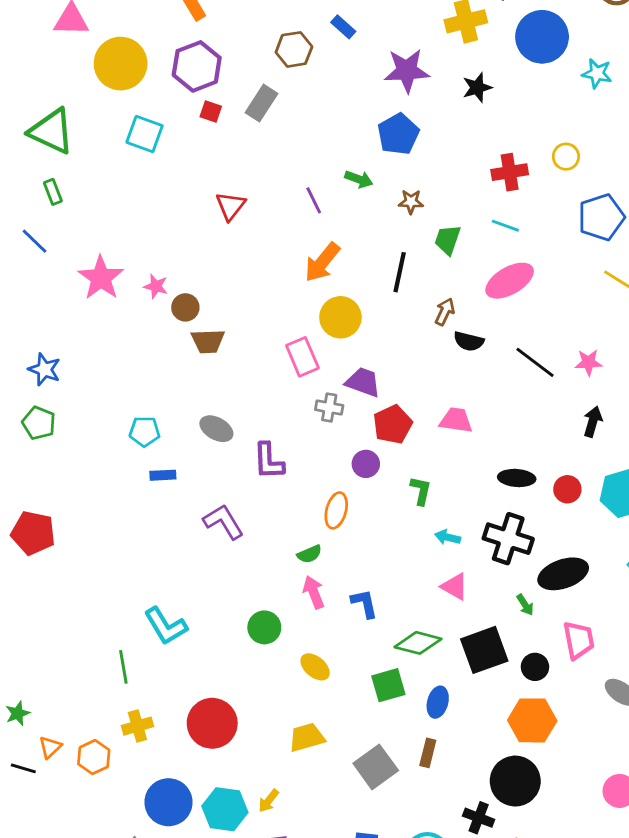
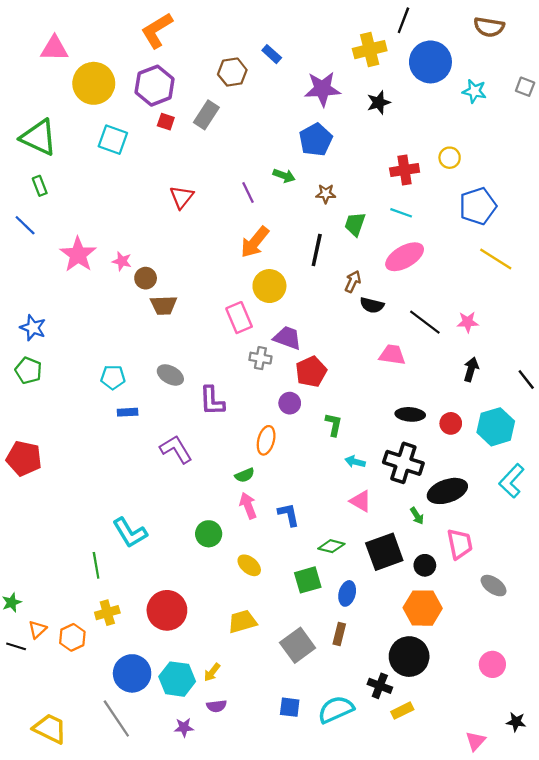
pink trapezoid: (456, 420) -> (392, 355), moved
green diamond: (418, 643) -> (331, 546), size x0.7

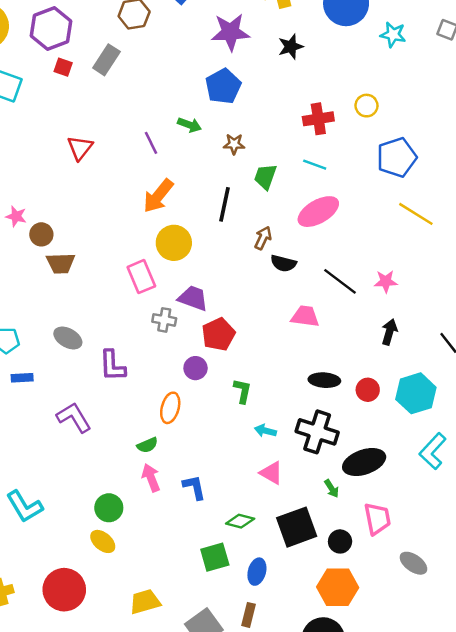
yellow ellipse: (249, 565) -> (103, 541), moved

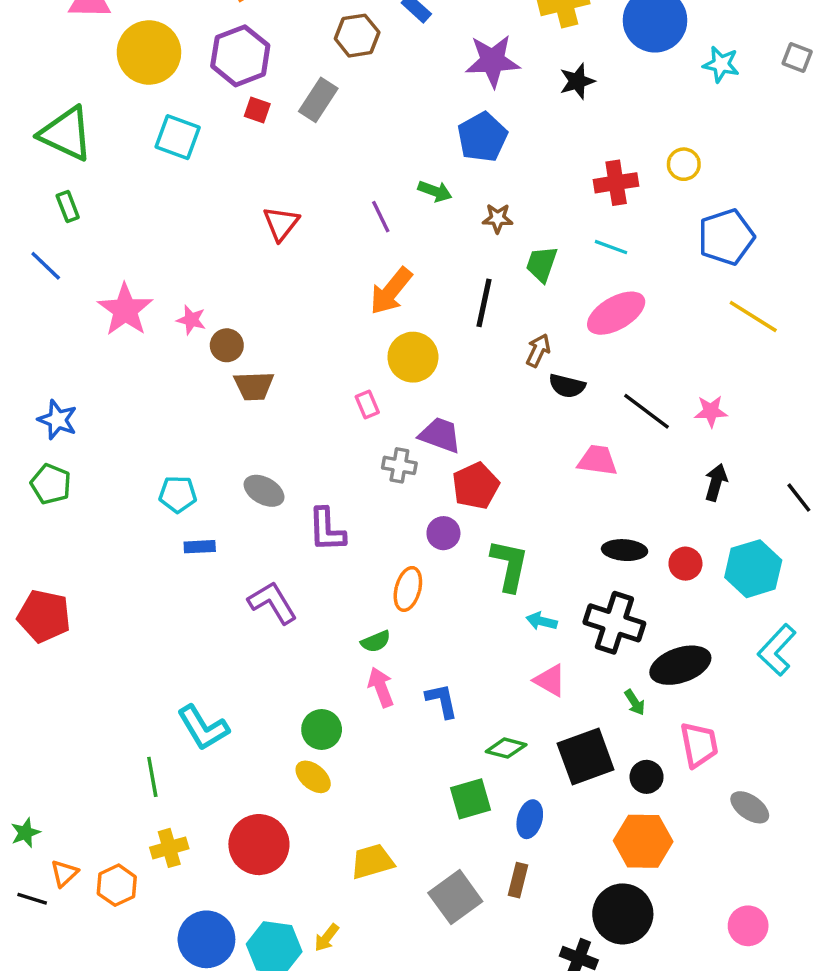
pink rectangle: (141, 277) -> (367, 405), size x0.6
green L-shape: (242, 391) -> (509, 565), size x1.5

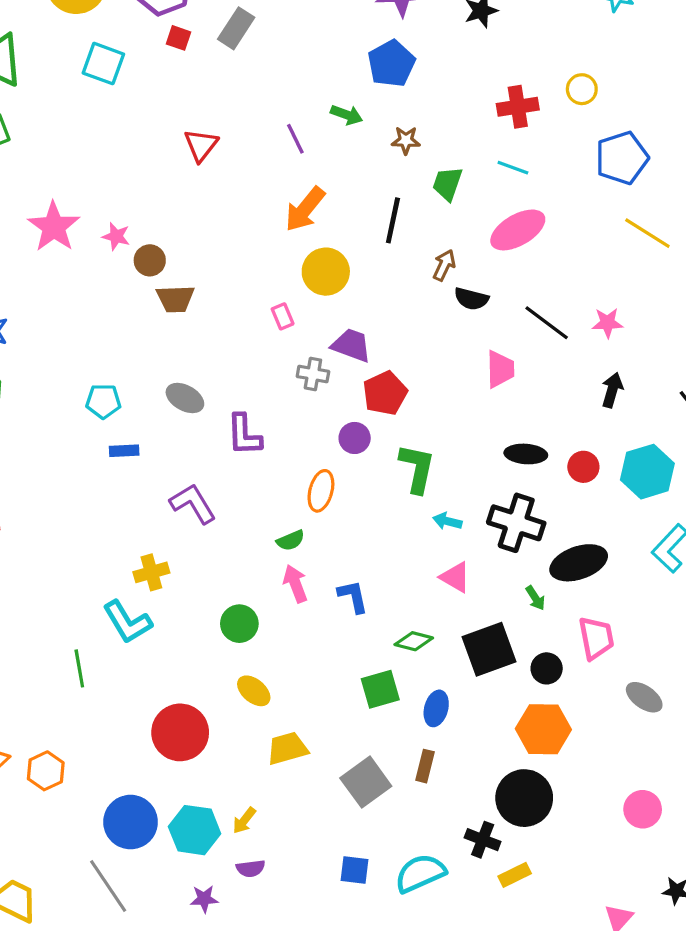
pink trapezoid: (597, 460) -> (500, 369), turned 81
yellow ellipse: (313, 777) -> (254, 691), moved
yellow cross: (169, 848) -> (151, 572), moved

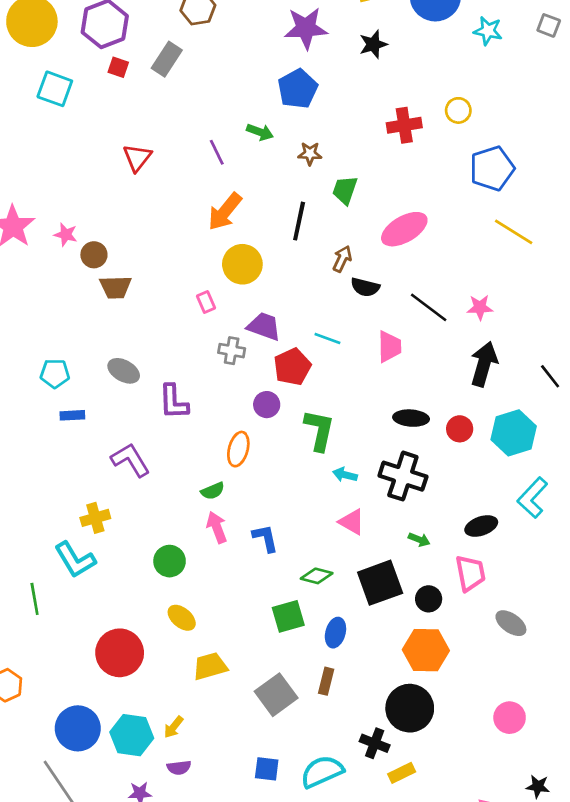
cyan line: (513, 168) -> (327, 338), moved
black arrow: (612, 390) -> (484, 364), size x1.5
black ellipse: (579, 563) -> (481, 526), moved, size x0.7
green arrow: (535, 598) -> (419, 539), turned -35

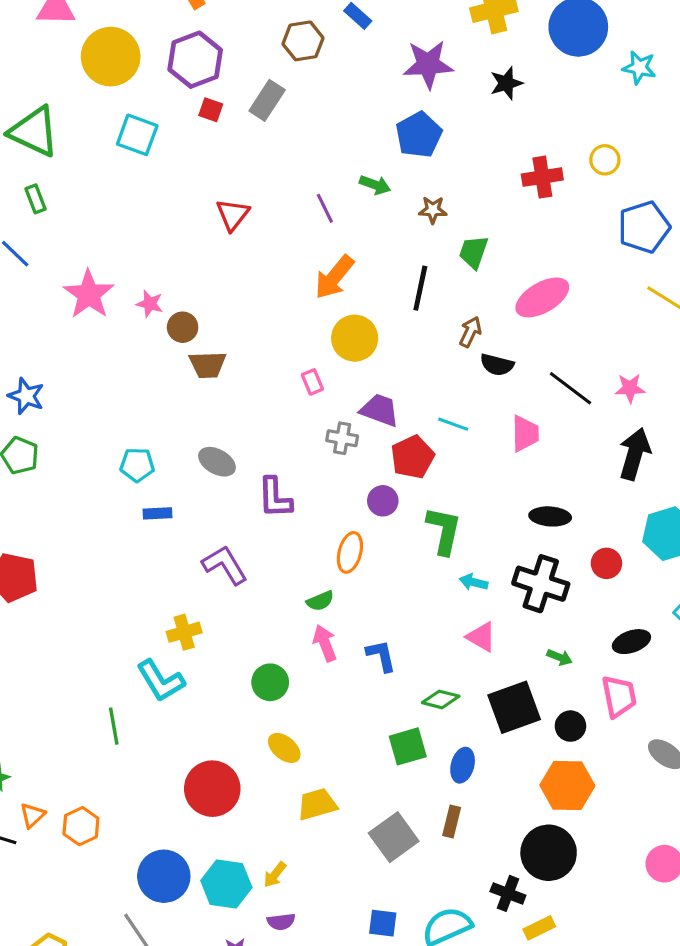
red circle: (460, 429) -> (606, 563), moved

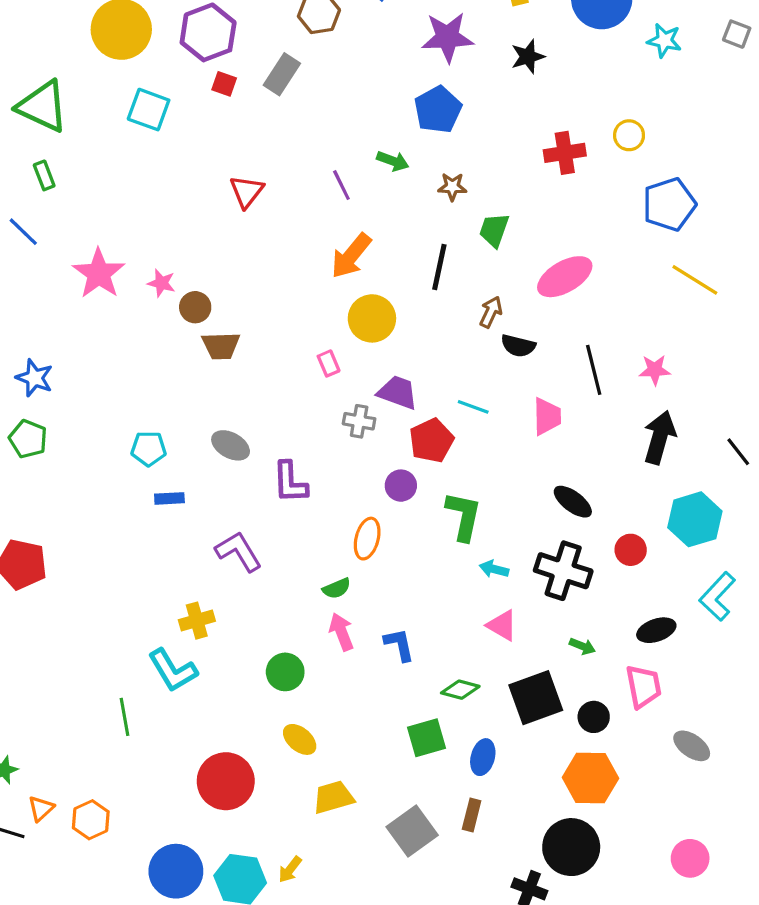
black line: (570, 388) -> (594, 370), turned 39
black ellipse: (550, 516) -> (573, 502), turned 33

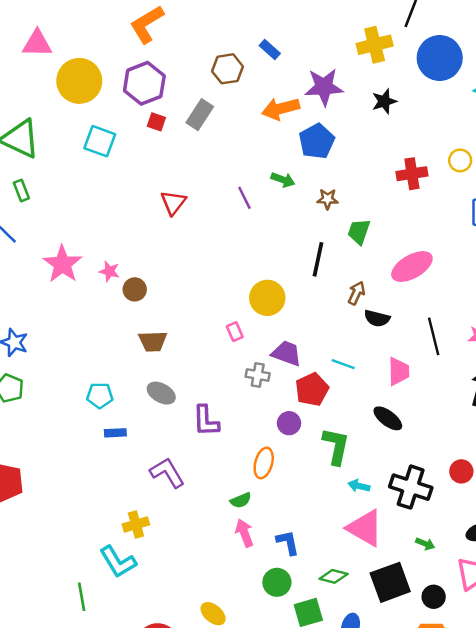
orange arrow: (351, 256) -> (281, 109), moved, turned 36
brown trapezoid: (221, 346) -> (153, 341), moved
black ellipse: (573, 502) -> (388, 418), moved
pink triangle: (502, 625) -> (365, 528), size x1.6
green circle: (285, 672) -> (277, 582), moved

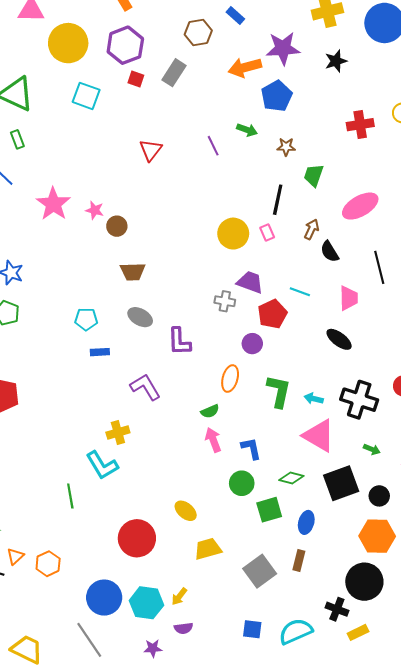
black semicircle: (377, 318) -> (330, 252), turned 45
pink rectangle: (235, 332) -> (267, 232), moved
green L-shape: (336, 446) -> (279, 391), moved

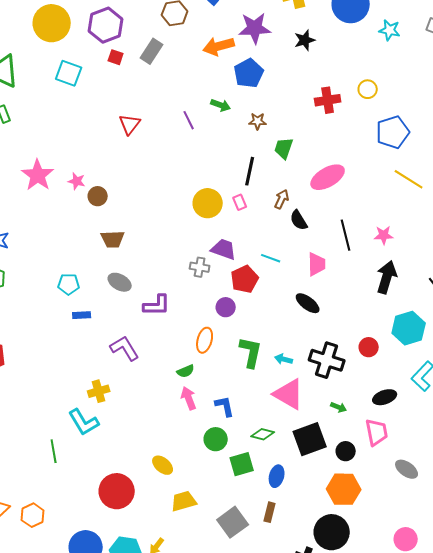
purple L-shape: (179, 341) -> (157, 305), turned -88

